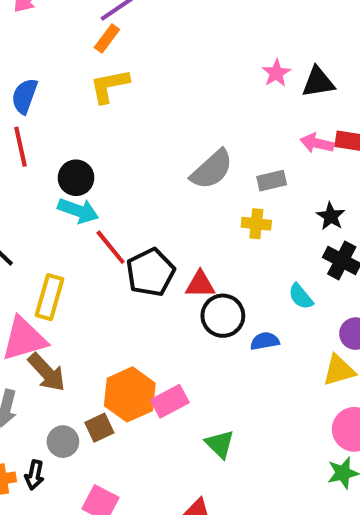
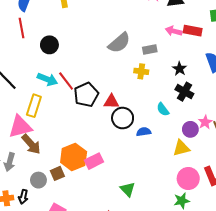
cyan arrow: (78, 211) -> (47, 79), moved
green triangle: (220, 444) -> (128, 189), moved

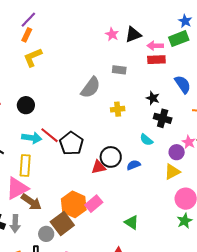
pink arrow: (174, 31) -> (155, 46), moved
gray rectangle: (150, 50) -> (119, 70), moved, turned 32
red triangle: (111, 102) -> (99, 167), moved
brown square: (57, 173) -> (62, 223), size x1.6

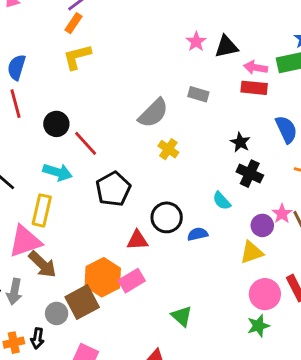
yellow cross: (118, 109) -> (168, 149), moved, turned 32
red line: (50, 135) -> (86, 143), moved
red triangle: (99, 167) -> (137, 240), moved

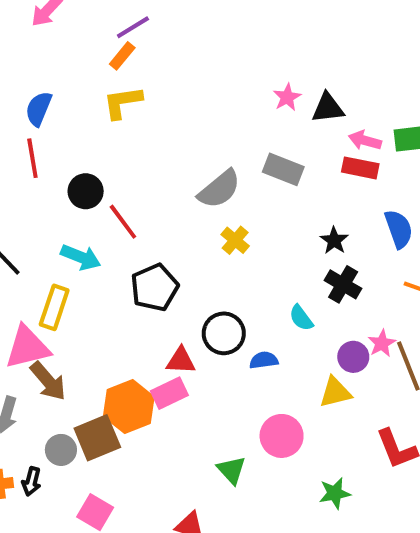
gray rectangle: (198, 94) -> (283, 169), size x1.4
pink rectangle: (132, 281) -> (169, 393), moved
pink circle: (265, 294) -> (282, 436), moved

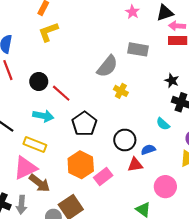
black triangle: (328, 108) -> (165, 13), moved
yellow rectangle: (54, 307) -> (35, 145), turned -75
red triangle: (181, 361) -> (135, 165), moved
orange hexagon: (129, 407) -> (81, 165), moved

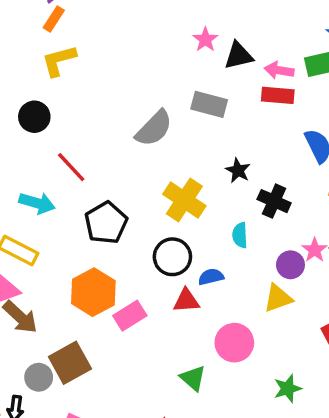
black triangle: (165, 13) -> (239, 56), moved
black star: (172, 81) -> (238, 170), moved
black circle: (39, 82) -> (34, 117), moved
yellow cross: (121, 91) -> (184, 200), moved, size x1.6
cyan semicircle: (163, 124) -> (240, 235), turned 40

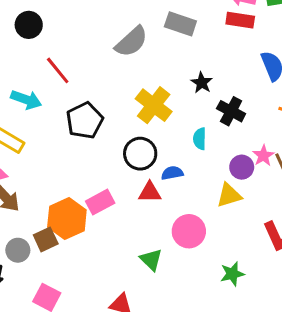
orange hexagon: (93, 292) -> (67, 218), moved
brown square: (70, 363) -> (46, 239), size x0.7

